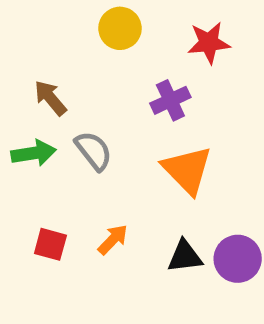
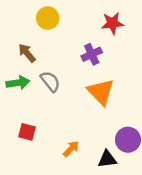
yellow circle: (120, 28) -> (48, 18), moved
orange arrow: (113, 240) -> (71, 149), moved
black triangle: (185, 256) -> (107, 159), moved

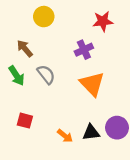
green arrow: (18, 83) -> (17, 76), turned 66
orange arrow: (71, 149) -> (65, 136), turned 84
black triangle: (107, 159) -> (91, 132), moved

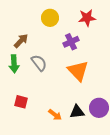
yellow circle: (44, 17) -> (50, 18), moved
brown arrow: (25, 48) -> (21, 41), turned 84
green arrow: (17, 76) -> (14, 64), turned 30

